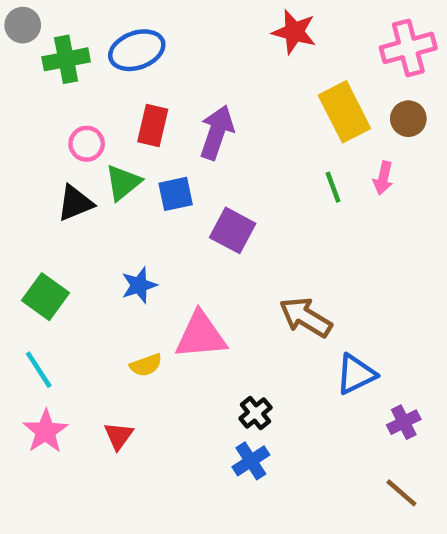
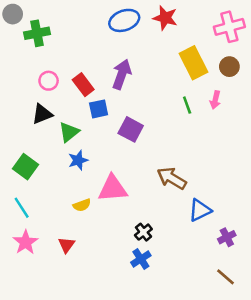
blue ellipse: (137, 50) -> (124, 20), moved
red rectangle: (153, 125) -> (83, 85), moved, turned -50
green triangle: (123, 183) -> (69, 132), moved

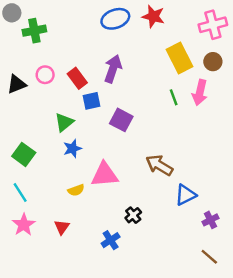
pink arrow: (215, 100) -> (200, 93), size x1.5
black triangle: (42, 114) -> (17, 84), moved
blue cross: (141, 259) -> (111, 240), moved

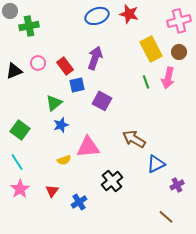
black cross: (133, 215) -> (112, 181), size x1.5
blue cross: (111, 240) -> (79, 202), moved
brown line: (209, 257) -> (166, 217), moved

